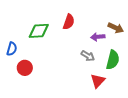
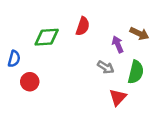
purple arrow: (98, 37) -> (118, 44), turned 72

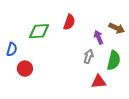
gray arrow: (106, 67) -> (88, 56), turned -104
red triangle: (118, 97) -> (99, 82), turned 42

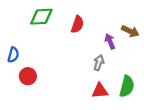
green diamond: (39, 31) -> (41, 17), moved
green semicircle: (114, 60) -> (127, 86), moved
red triangle: (99, 82) -> (100, 91), moved

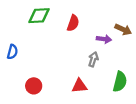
purple arrow: (110, 41) -> (104, 39), turned 120
red circle: (28, 76) -> (34, 86), moved
red triangle: (100, 91) -> (79, 86), moved

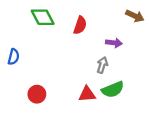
green diamond: (39, 16) -> (43, 17), turned 65
brown arrow: (123, 29) -> (135, 16), moved
green semicircle: (120, 82) -> (113, 90), moved, turned 54

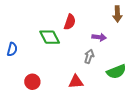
brown arrow: (135, 16) -> (117, 14), turned 63
green diamond: (43, 17) -> (50, 37), moved
green semicircle: (113, 90) -> (116, 72), moved

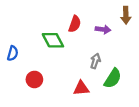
purple arrow: (99, 37) -> (103, 29), moved
green semicircle: (116, 72) -> (113, 78), moved, turned -36
red circle: (32, 82) -> (34, 79), moved

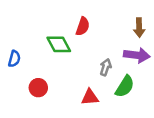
brown arrow: (126, 15) -> (139, 28), moved
purple arrow: (103, 29) -> (137, 55), moved, size x1.5

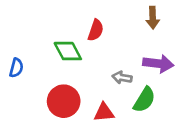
brown arrow: (139, 28) -> (153, 18), moved
gray arrow: (106, 67) -> (122, 78), turned -98
red circle: (38, 88) -> (64, 101), moved, size x1.5

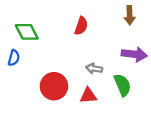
green diamond: (68, 51) -> (27, 32), moved
gray arrow: (122, 78) -> (94, 68), moved
green semicircle: (144, 100) -> (123, 85), turned -55

